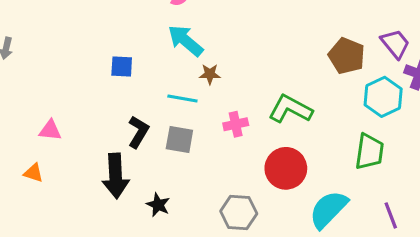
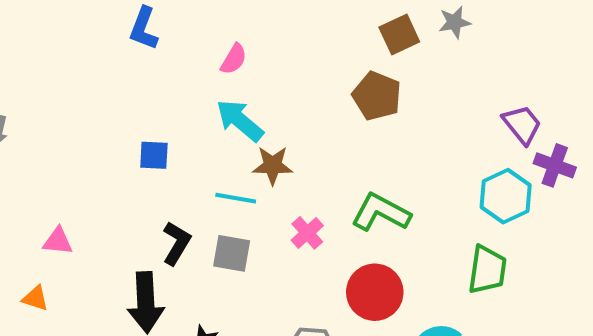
brown pentagon: (347, 56) -> (377, 96), moved
brown star: (210, 74) -> (273, 165), size x1.4
pink cross: (236, 124) -> (307, 233), turned -30

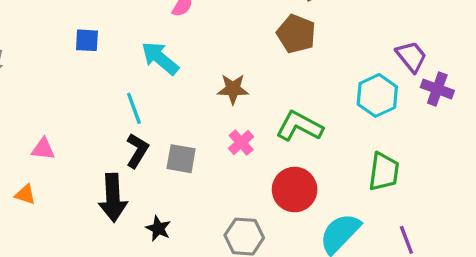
cyan arrow: (240, 120) -> (160, 58), moved
blue square: (154, 155) -> (87, 40), moved
brown star: (273, 165) -> (233, 89), moved
cyan hexagon: (506, 196) -> (377, 95), moved
cyan line: (236, 198) -> (134, 108), moved, turned 60

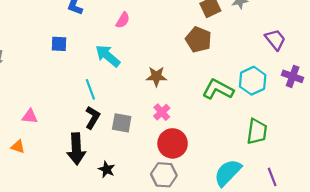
purple trapezoid: (411, 57) -> (275, 40), moved
green L-shape: (299, 126) -> (218, 89), moved
red circle: (295, 190) -> (173, 143), moved

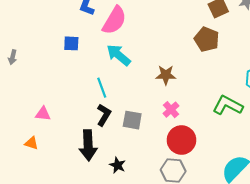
pink semicircle: (123, 20) -> (114, 20), moved, size x1.8
green L-shape: (218, 89) -> (228, 105), moved

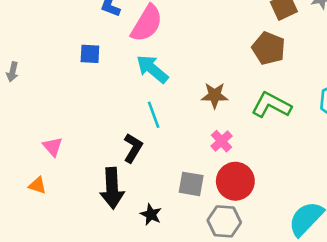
cyan line: (102, 88) -> (154, 115), moved
green L-shape: (228, 105) -> (271, 105), moved
pink triangle: (43, 114) -> (53, 147), turned 42
gray square: (132, 120) -> (191, 184), moved

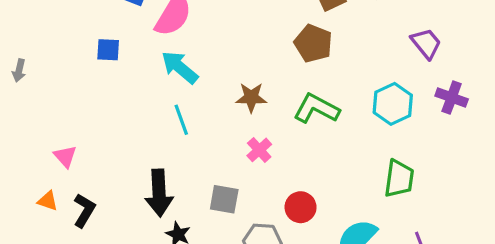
black L-shape: (133, 148) -> (84, 210), moved
red circle: (235, 181) -> (301, 207), moved, size x0.7
black arrow: (112, 188) -> (159, 193), moved

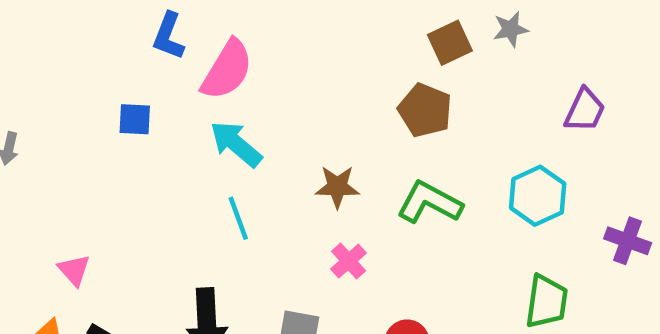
purple trapezoid: (426, 43) -> (585, 110), turned 64
purple cross: (452, 97) -> (628, 241), moved

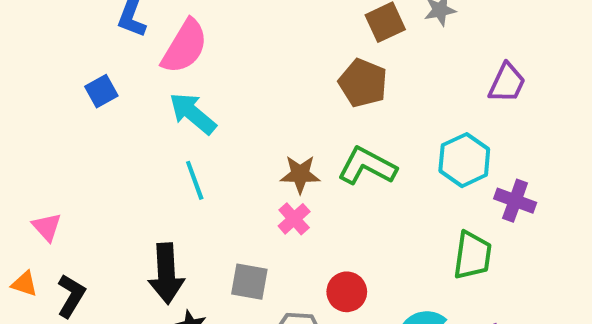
blue square: (135, 119) -> (101, 91), turned -32
brown star: (337, 187) -> (300, 174), moved
purple cross: (628, 241) -> (515, 201), moved

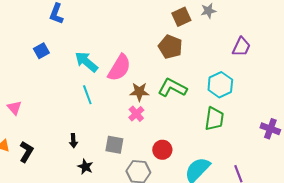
pink semicircle: (185, 46) -> (119, 68), moved
purple cross: (515, 201) -> (270, 129), moved
pink triangle: (47, 227) -> (14, 108), moved
green trapezoid: (472, 255) -> (214, 119), moved
black arrow: (166, 274) -> (73, 141), size x0.5

